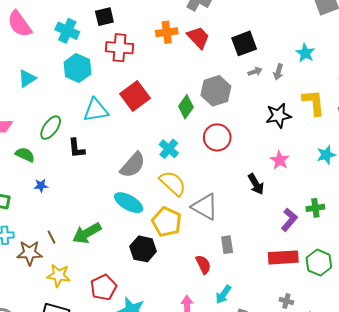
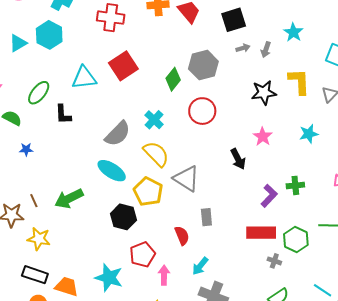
cyan hexagon: (77, 68) -> (49, 35), moved
red pentagon: (103, 287) -> (142, 254), moved
gray cross: (286, 301) -> (274, 261), moved

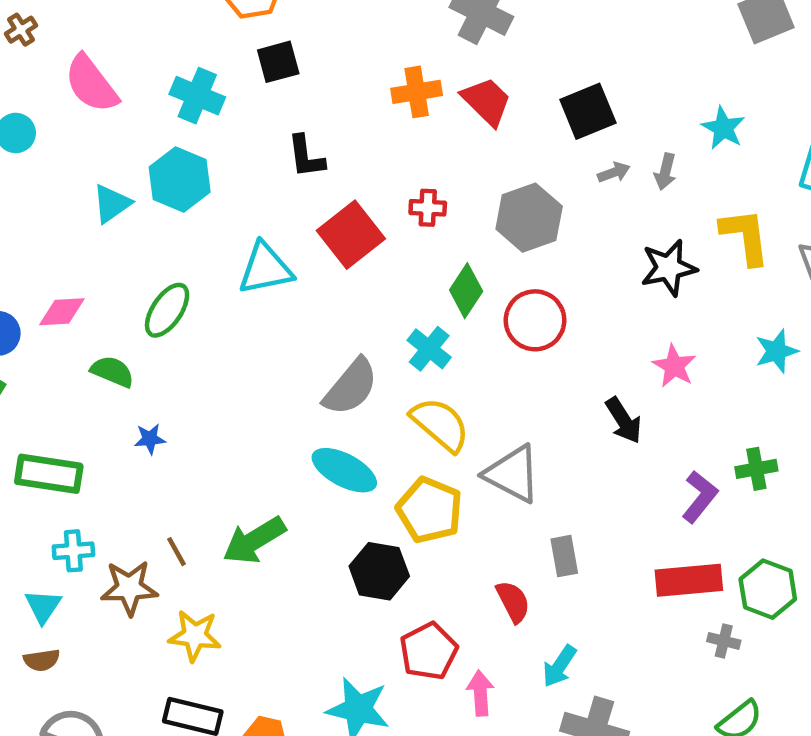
red cross: (111, 18) -> (428, 208), moved, size x0.6
green diamond: (173, 79) -> (466, 291), moved
black L-shape: (63, 114) -> (306, 157), moved

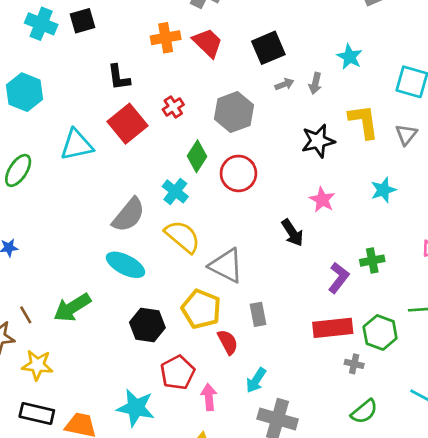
cyan cross: (197, 96) -> (41, 24), moved
black L-shape: (306, 157) -> (119, 77), moved
red cross: (428, 208) -> (173, 107), turned -35
yellow pentagon: (429, 510) -> (201, 309), moved

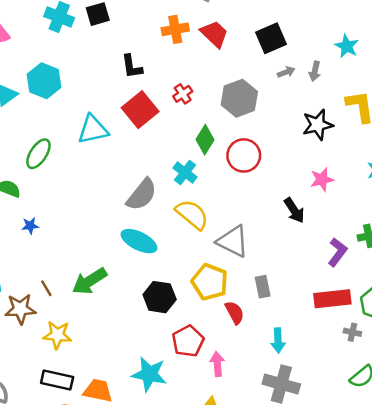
pink star: (322, 200) -> (322, 179), turned 30
cyan arrow: (256, 380) -> (278, 340), moved, turned -35

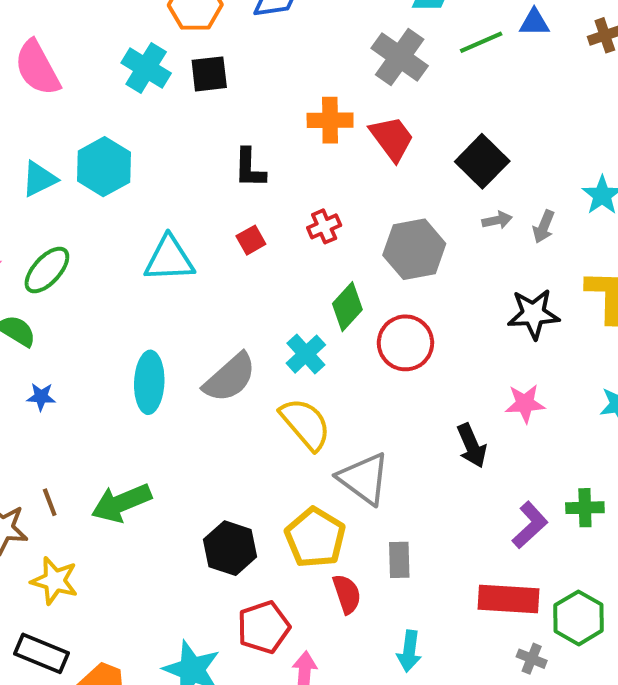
black square: (271, 38) -> (482, 161), turned -32
red square: (140, 110) -> (251, 240), size x0.5
green ellipse: (38, 154) -> (47, 270), moved
cyan ellipse: (139, 241) -> (149, 382), moved, turned 56

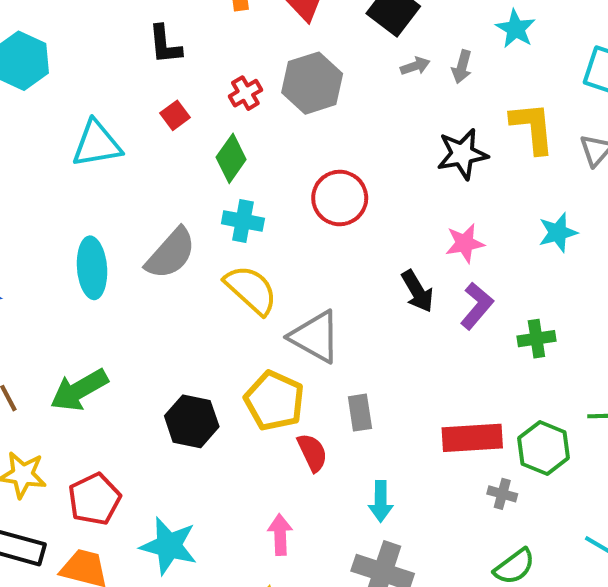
gray hexagon: (414, 249) -> (312, 83), moved
green diamond: (347, 307) -> (231, 158), moved
cyan cross: (306, 354) -> (243, 221), turned -30
purple L-shape: (530, 525) -> (477, 306), moved
red pentagon: (264, 627) -> (94, 499), moved

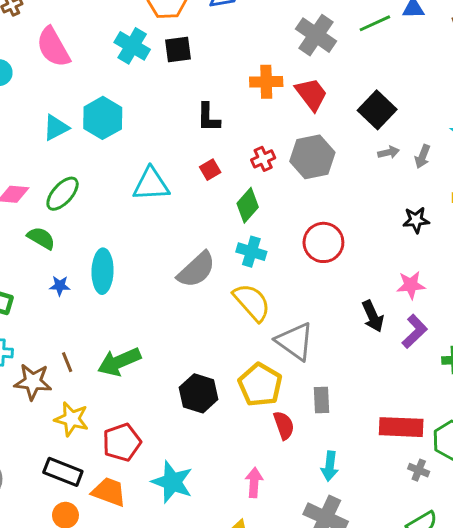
black star: (462, 154) -> (416, 220), size x0.7
cyan ellipse: (92, 268) -> (103, 271), moved

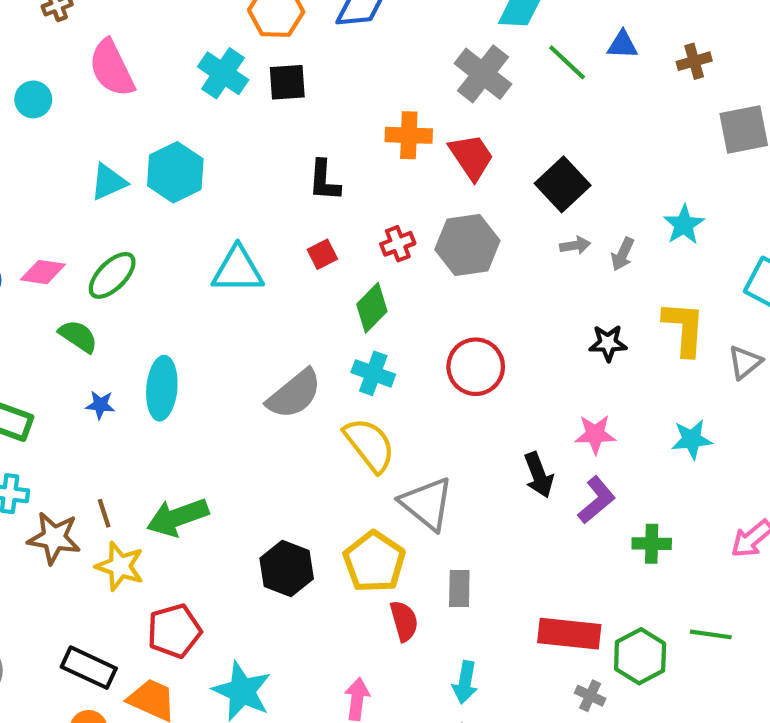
green line: (375, 23) -> (567, 62), turned 64
yellow star: (72, 419) -> (120, 566), moved

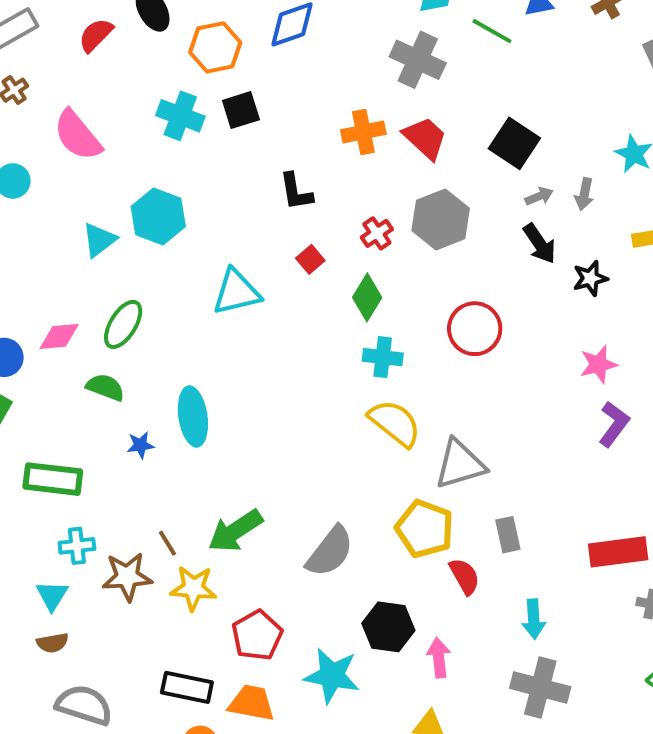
gray semicircle: (294, 394) -> (330, 552), moved
black arrow: (539, 475) -> (540, 244), moved
gray triangle: (427, 504) -> (460, 464), turned -42
black hexagon: (287, 568) -> (388, 627), moved

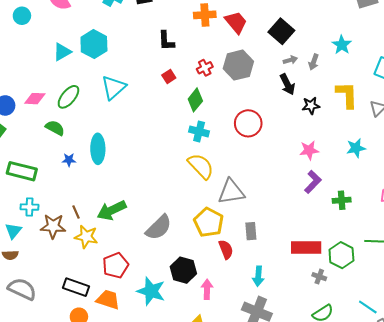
cyan triangle: (236, 292) -> (114, 87), moved, turned -36

